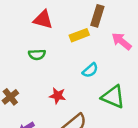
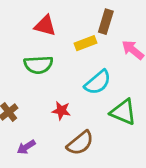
green semicircle: (37, 55) -> (38, 65), size x1.5
cyan semicircle: (90, 70) -> (98, 82), size x1.5

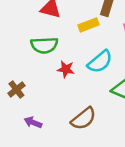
red star: (61, 111) -> (66, 69), moved
purple arrow: (26, 147) -> (33, 122), turned 54

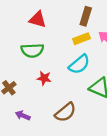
yellow rectangle: (89, 25) -> (81, 39), moved
red star: (66, 69) -> (44, 78), moved

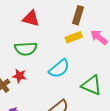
cyan semicircle: (79, 64) -> (59, 69), moved
red star: (44, 78) -> (19, 76), moved

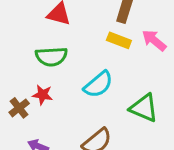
yellow rectangle: (74, 37) -> (119, 40), turned 42

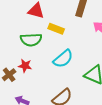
yellow rectangle: (119, 40) -> (56, 29), moved

